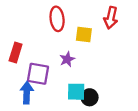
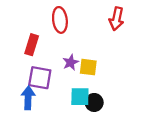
yellow square: (84, 35) -> (88, 67), moved
red rectangle: (16, 52) -> (32, 45), moved

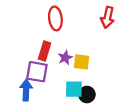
red rectangle: (32, 45) -> (45, 51), moved

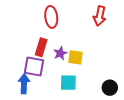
black circle: (87, 95) -> (110, 88), moved

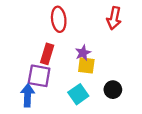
purple star: (60, 53) -> (83, 53), moved
cyan square: (68, 83) -> (78, 94), turned -36
black circle: (110, 88) -> (113, 90), moved

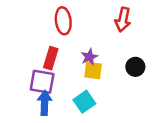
black circle: (113, 90) -> (135, 67), moved
blue arrow: (28, 95) -> (45, 103), moved

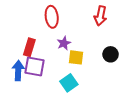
purple star: (89, 57) -> (64, 43), moved
red rectangle: (51, 58) -> (29, 47), moved
blue arrow: (45, 103) -> (18, 71), moved

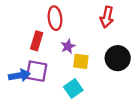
red rectangle: (29, 47) -> (37, 41), moved
black circle: (111, 54) -> (118, 58), size x1.5
blue arrow: (18, 71) -> (19, 75), turned 78

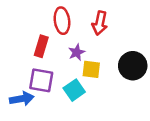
red arrow: (107, 17) -> (100, 23), moved
blue arrow: (19, 75) -> (22, 99), moved
cyan square: (73, 88) -> (74, 90), moved

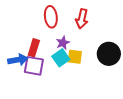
red rectangle: (41, 46) -> (34, 48), moved
cyan square: (74, 90) -> (61, 58), moved
blue arrow: (22, 99) -> (18, 60), moved

